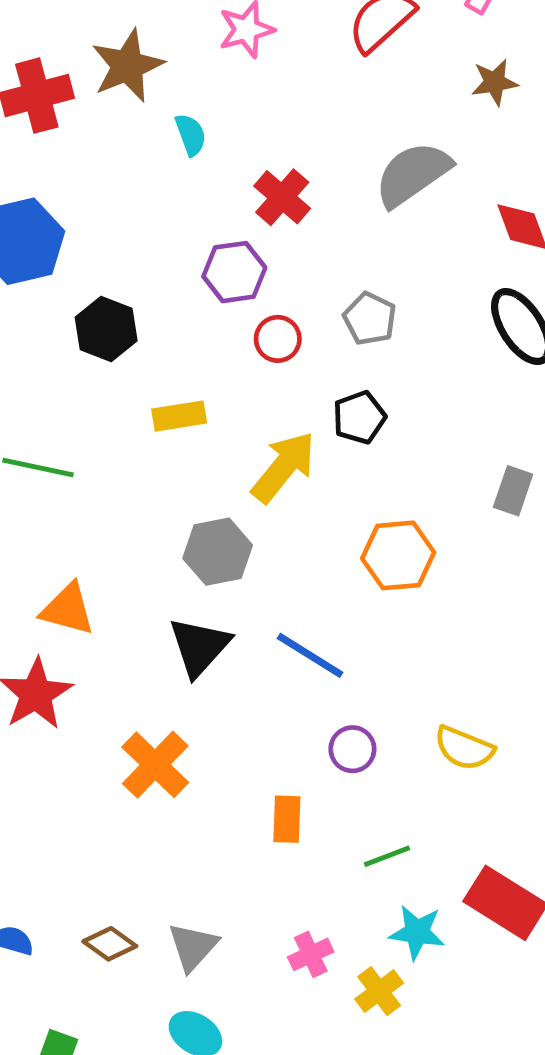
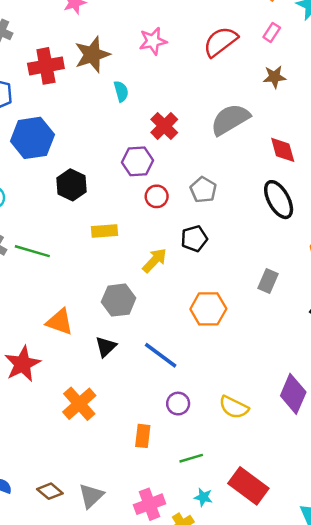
yellow arrow: (284, 467) -> (155, 260), size x0.7
orange triangle: (68, 609) -> (60, 322), moved
black triangle: (199, 647) -> (106, 347), size x0.7
cyan star: (417, 932) -> (203, 497), size x0.7
pink cross: (311, 954) -> (149, 504), size x1.4

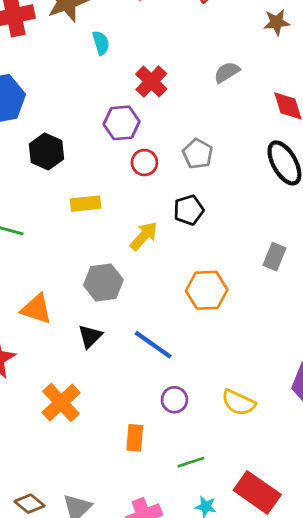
gray semicircle: (230, 119) -> (227, 72), size x0.6

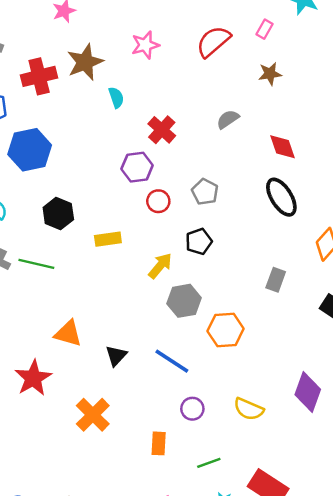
black hexagon: (46, 151) -> (58, 213), moved
gray hexagon: (103, 282) -> (184, 301), moved
orange hexagon: (207, 290) -> (226, 330), moved

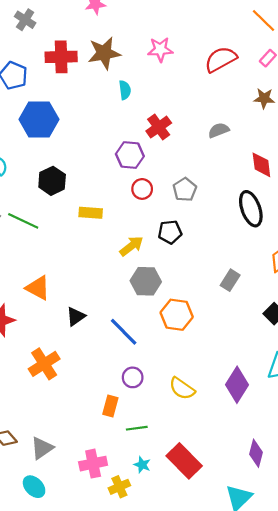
orange rectangle: (159, 443) -> (110, 406), moved

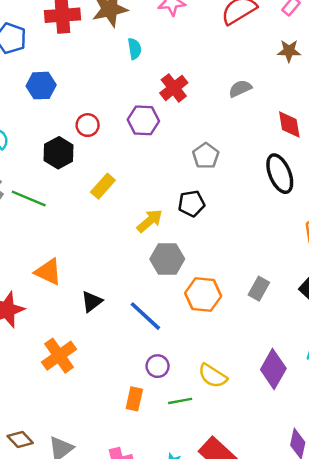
blue hexagon: (39, 119) -> (41, 86), size x0.7
red circle: (142, 189) -> (88, 125), moved
yellow rectangle: (91, 213) -> (103, 186), turned -50
gray rectangle: (230, 280) -> (259, 289), moved
green line: (137, 428) -> (180, 401), moved

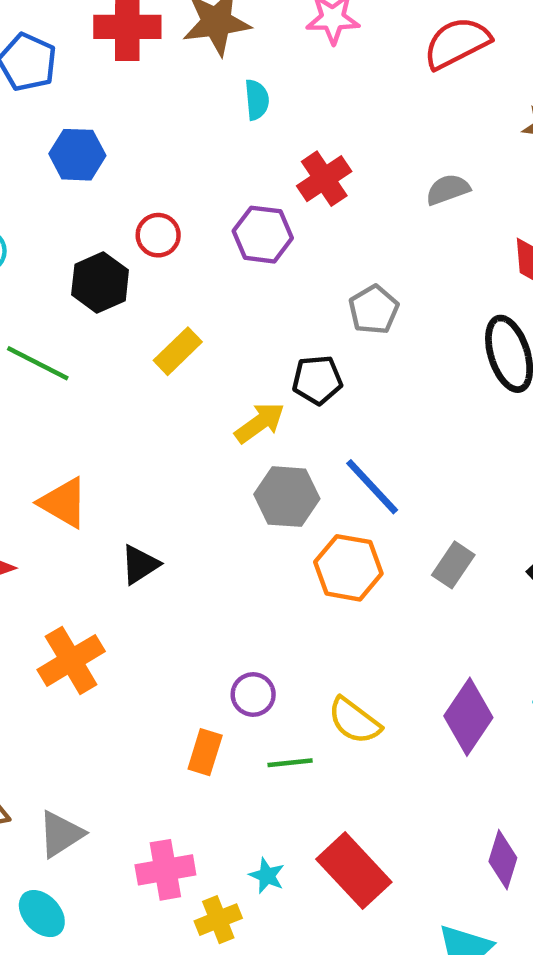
black pentagon: (191, 203) -> (317, 380), moved
blue line: (145, 316) -> (372, 487), moved

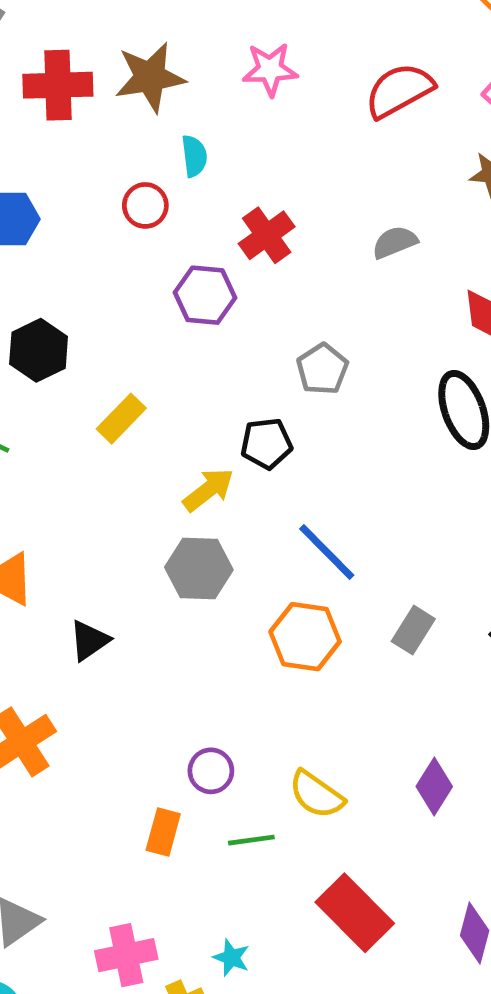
red circle: (158, 235) -> (145, 205), moved
gray hexagon: (287, 497) -> (199, 568), moved
purple diamond: (468, 717) -> (434, 786), size x0.7
red rectangle: (354, 871) -> (355, 913), moved

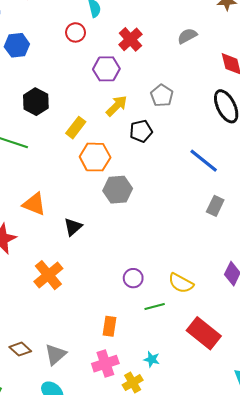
yellow arrow: (208, 490) -> (117, 106), moved
blue line: (327, 552) -> (204, 161), moved
orange hexagon: (305, 637) -> (95, 157), moved
orange rectangle: (163, 832) -> (110, 326), moved

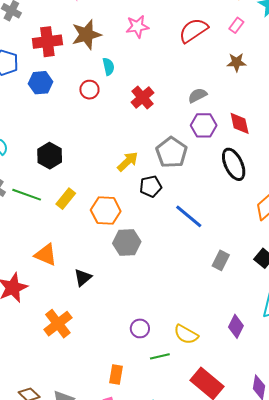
blue hexagon: (17, 45) -> (40, 83), moved
purple hexagon: (106, 69) -> (204, 125), moved
gray pentagon: (162, 95) -> (172, 152), size x1.4
yellow rectangle: (76, 128) -> (66, 199), moved
blue line: (204, 161) -> (189, 216), moved

